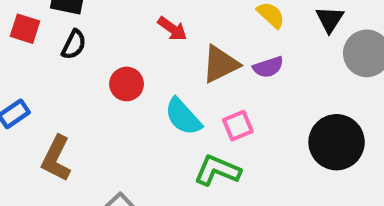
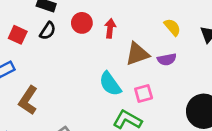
red square: (25, 29) -> (18, 35), moved
red arrow: (172, 29) -> (110, 28), turned -126
red circle: (127, 84) -> (82, 23), moved

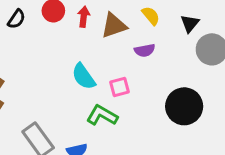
brown triangle: (137, 54) -> (114, 25), moved

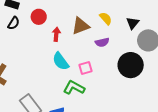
red arrow: (84, 17) -> (56, 34), moved
black circle: (184, 106) -> (131, 65), moved

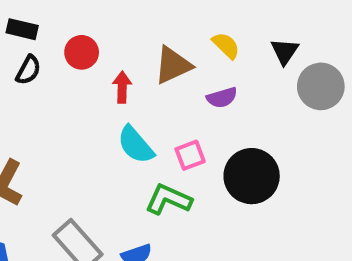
black circle: (131, 65) -> (252, 176), moved

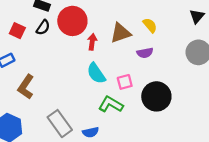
black triangle: (285, 51) -> (197, 16), moved
red circle: (82, 52) -> (72, 21), size x1.6

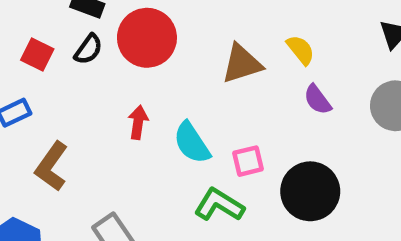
red arrow: (92, 42) -> (138, 122), moved
purple semicircle: (145, 53) -> (317, 100), moved, turned 63

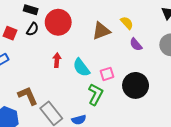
brown L-shape: (52, 166) -> (28, 96), moved, turned 125
green L-shape: (219, 205) -> (95, 94), turned 90

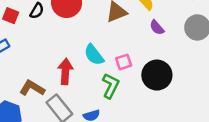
red arrow: (57, 60) -> (65, 71), moved, size x1.5
brown L-shape: (28, 96) -> (32, 88), turned -35

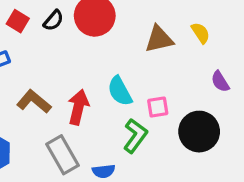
purple semicircle: (157, 27) -> (220, 81), moved
brown L-shape: (32, 88) -> (34, 102), moved

